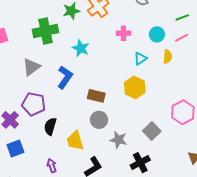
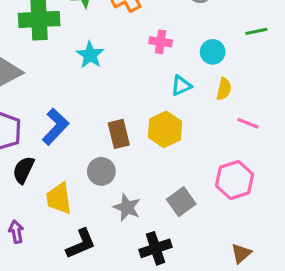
pink line: (182, 38) -> (248, 123), moved, turned 40
blue L-shape: (65, 77) -> (55, 127), moved
brown rectangle: (96, 96) -> (119, 134), moved, turned 54

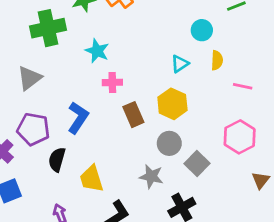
pink cross: (161, 42) -> (112, 82), moved
gray circle: (101, 171) -> (169, 143), moved
brown triangle: (241, 253) -> (261, 180), moved

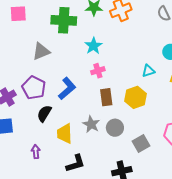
pink cross: (112, 82) -> (98, 71), turned -32
gray circle: (169, 143) -> (115, 128), moved
gray star: (151, 176) -> (91, 124), moved

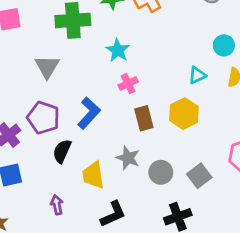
gray triangle: (41, 51) -> (47, 67), turned -30
gray circle: (115, 128) -> (161, 172), moved

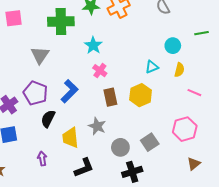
pink cross: (128, 84) -> (100, 71), turned -32
gray circle: (161, 172) -> (120, 147), moved

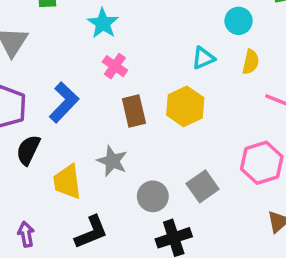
purple arrow: (42, 159) -> (26, 234), moved

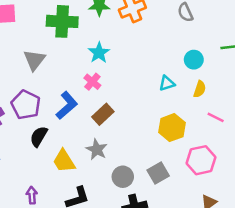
pink cross: (115, 66) -> (92, 82), moved
yellow hexagon: (185, 106) -> (172, 128), moved
brown rectangle: (134, 111) -> (103, 114), moved, turned 55
yellow trapezoid: (67, 182) -> (64, 161), turned -30

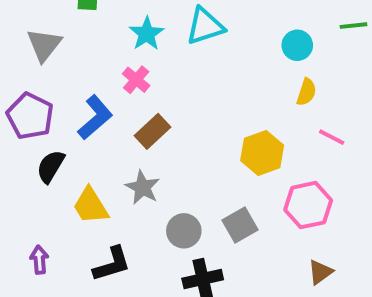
cyan triangle: (167, 83) -> (205, 26), moved, size x1.5

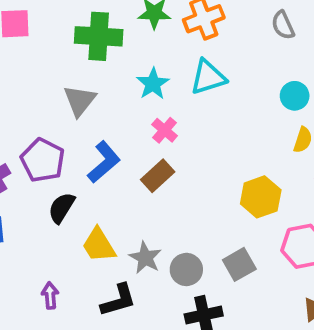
gray triangle: (44, 45) -> (80, 101), moved
pink cross: (136, 80) -> (165, 130), moved
gray star: (143, 187) -> (145, 258), moved

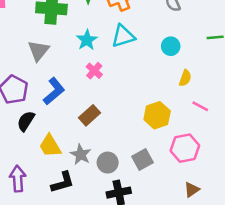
cyan circle: (295, 96) -> (171, 46), moved
brown rectangle: (158, 176) -> (89, 115), moved
purple arrow: (50, 295) -> (18, 179), size x1.5

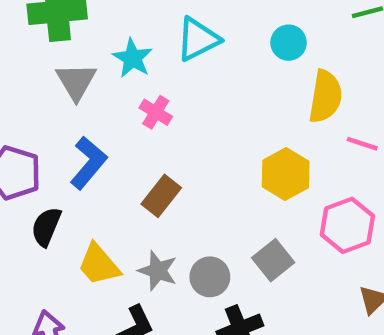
gray triangle: (38, 51) -> (76, 81), moved
yellow semicircle: (185, 78) -> (325, 97), size x1.6

